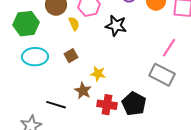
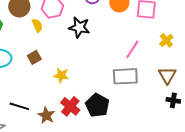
gray rectangle: (162, 75) -> (125, 76), turned -30
brown star: (83, 91) -> (46, 115), moved
red cross: (107, 105) -> (70, 106), turned 30

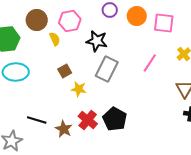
brown square: (34, 57) -> (65, 71), moved
gray rectangle: (125, 76) -> (107, 69), moved, turned -60

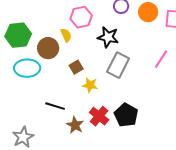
brown circle: (37, 20) -> (48, 48), moved
black line: (37, 120) -> (55, 106), moved

